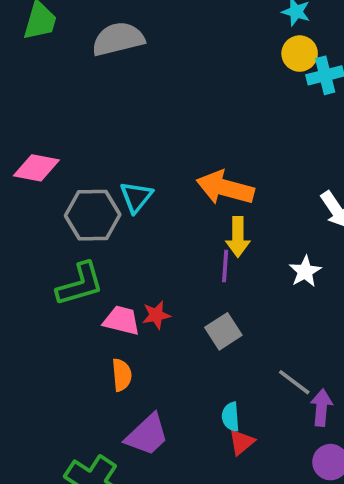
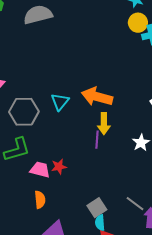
cyan triangle: (136, 197) -> (60, 102), moved
gray square: (223, 331) -> (97, 208), moved

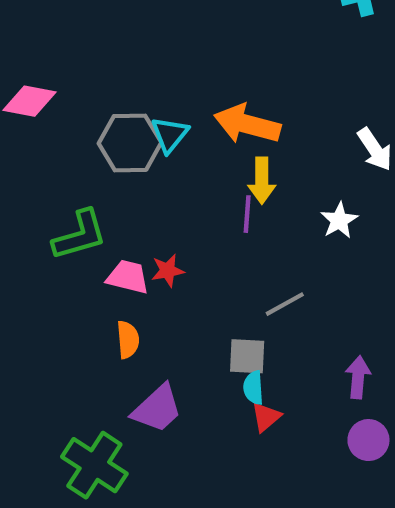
gray hexagon: (24, 112) -> (130, 143), moved
gray line: (135, 204) -> (285, 304), moved, turned -66
gray square: (97, 208) -> (247, 356), turned 36

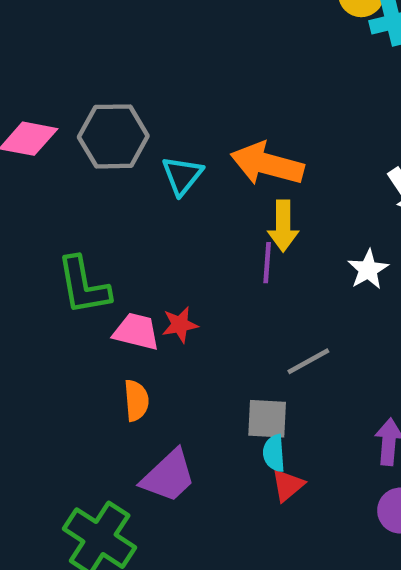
gray hexagon: (130, 143) -> (113, 136), moved
green L-shape: (80, 235) -> (83, 286), turned 96

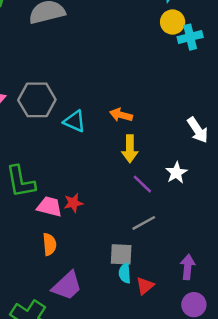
orange arrow: (267, 164) -> (121, 115), size x0.6
cyan triangle: (182, 175) -> (75, 121), turned -45
purple line: (267, 263) -> (142, 184), moved, turned -50
red triangle: (288, 485) -> (145, 286), moved

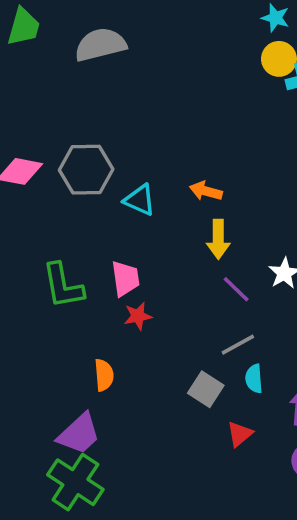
pink trapezoid: (49, 207) -> (125, 279), moved, turned 68
gray square: (121, 254) -> (206, 389), turned 30
cyan semicircle: (125, 273) -> (254, 379), moved
purple trapezoid: (67, 286) -> (79, 434), moved

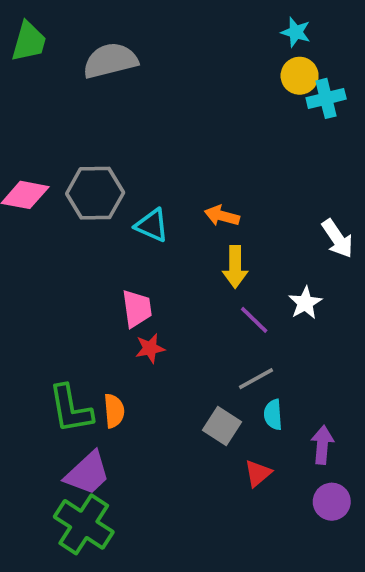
green L-shape: (63, 286) -> (71, 409), moved

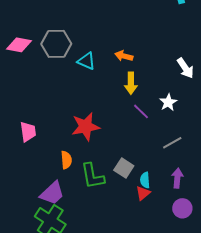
pink trapezoid: (137, 309) -> (28, 132), moved
red star: (150, 348) -> (85, 127), size x1.8
gray line: (256, 379) -> (172, 143), moved
green L-shape: (71, 409) -> (93, 176), moved
cyan semicircle: (273, 415) -> (145, 180), moved

